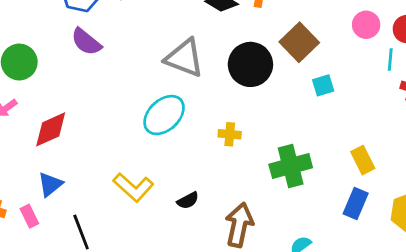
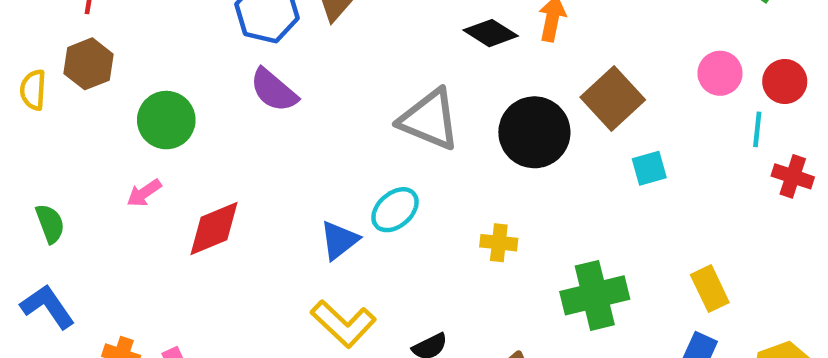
cyan ellipse: (164, 115) -> (395, 210), size x0.7
blue triangle: (50, 184) -> (339, 240), moved

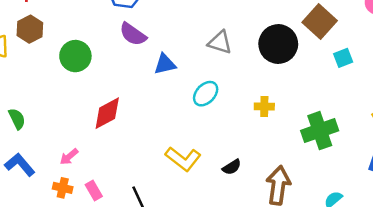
gray triangle: (429, 119) -> (220, 42), size x0.7
pink arrow: (144, 193) -> (69, 157), moved
blue triangle: (339, 240) -> (165, 64), moved, turned 30

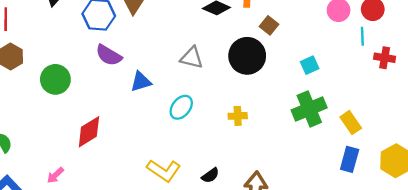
brown square: (320, 21) -> (269, 25), moved, size x0.6
green cross: (320, 131) -> (309, 109), moved

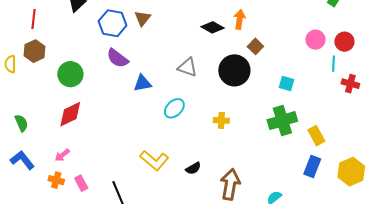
cyan square: (310, 65) -> (286, 84), turned 35
red diamond: (89, 132) -> (70, 114), moved

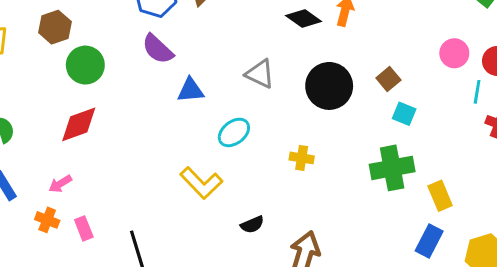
brown square: (255, 46) -> (388, 79), moved
brown hexagon: (34, 51) -> (55, 27), moved
yellow L-shape: (154, 160) -> (201, 183), moved

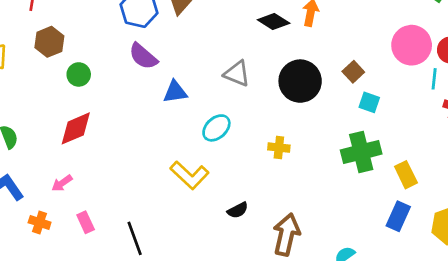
pink circle: (454, 53) -> (412, 45), size x1.5
green circle: (85, 65) -> (79, 74), size x0.7
orange cross: (47, 220) -> (40, 222), moved

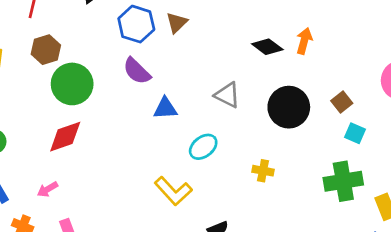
green circle: (79, 74) -> (72, 84), size x1.8

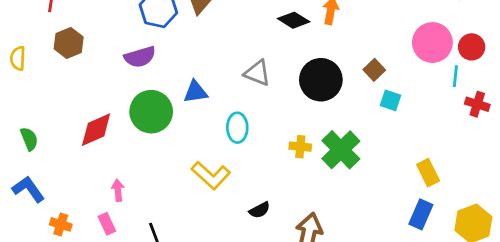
purple semicircle: (137, 71) -> (140, 57), moved, turned -56
green circle: (72, 84) -> (151, 112), moved
cyan ellipse: (203, 147) -> (237, 128), turned -48
green cross: (343, 181) -> (341, 150), moved, turned -30
pink arrow: (48, 189) -> (118, 190), moved, turned 120

